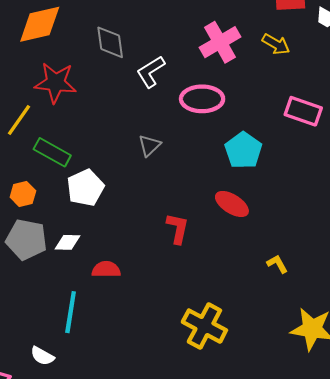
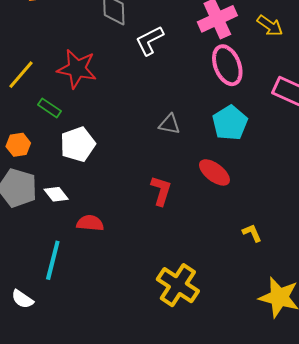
red star: (56, 83) -> (77, 69), moved
pink ellipse: (202, 99) -> (227, 65), moved, turned 63
gray triangle: (149, 146) -> (169, 124), moved, turned 50
green rectangle: (52, 152) -> (50, 108), size x0.7
white diamond: (68, 242) -> (56, 194), turned 45

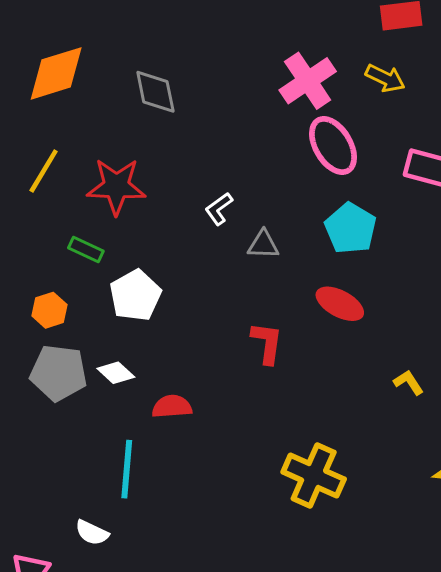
white L-shape: (150, 41) -> (219, 209), moved, size x0.7
yellow line: (21, 75) -> (44, 171), moved

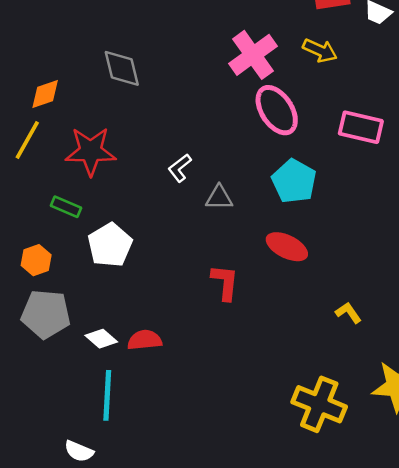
orange diamond: (56, 73) -> (45, 94), moved, size x0.6
white diamond: (116, 373) -> (101, 339), moved
yellow cross: (314, 475) -> (319, 404), moved

